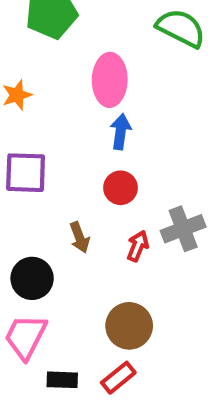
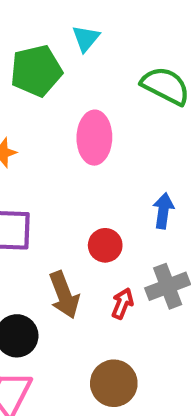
blue arrow: (121, 132) -> (163, 211), moved
brown arrow: (80, 237) -> (64, 295), size x1.5

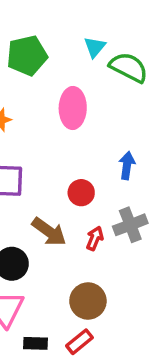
cyan triangle: (86, 38) -> (95, 47), moved
brown arrow: (64, 295) -> (49, 232), turned -33

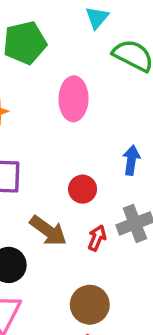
cyan triangle: (95, 47) -> (97, 18), moved

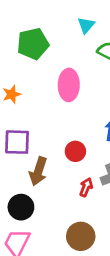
brown arrow: (48, 231) -> (38, 171), moved, turned 72

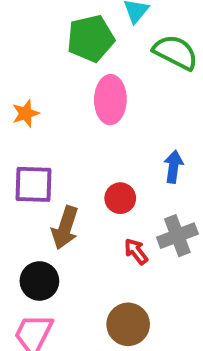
green pentagon: (33, 44) -> (91, 38), moved
red arrow: (86, 187) -> (136, 251), turned -60

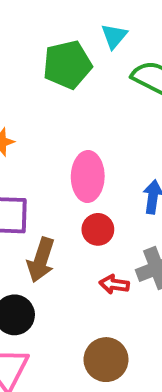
pink ellipse: (110, 100) -> (88, 177), moved
red arrow: (136, 251) -> (114, 284), turned -44

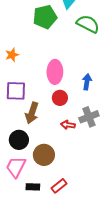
brown circle: (106, 360) -> (44, 155), moved

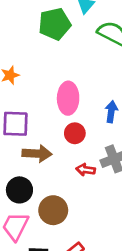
brown arrow: (32, 113) -> (37, 154), turned -105

